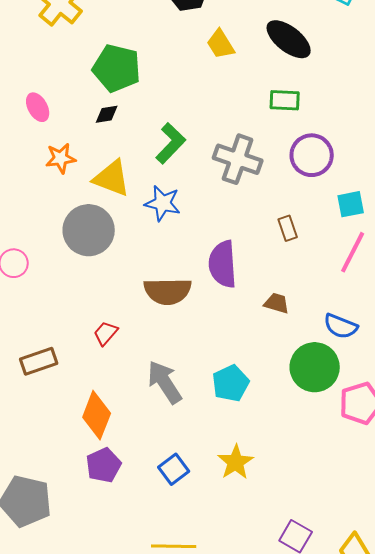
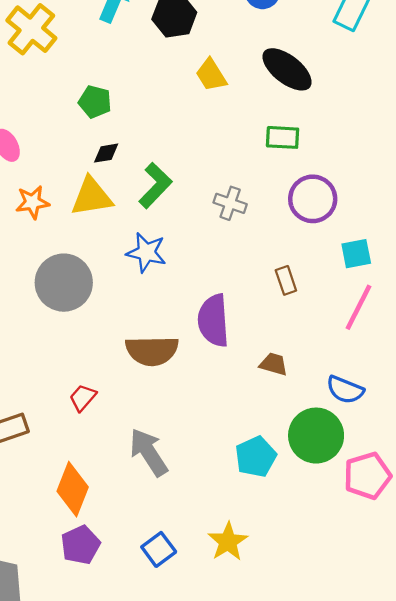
green pentagon: (117, 68) -> (95, 102), size x0.6
black diamond: (107, 114) -> (106, 153), moved
gray cross: (238, 159) -> (230, 203), size x0.6
yellow triangle: (112, 178) -> (92, 197), moved, turned -30
cyan pentagon: (231, 383) -> (256, 457), moved

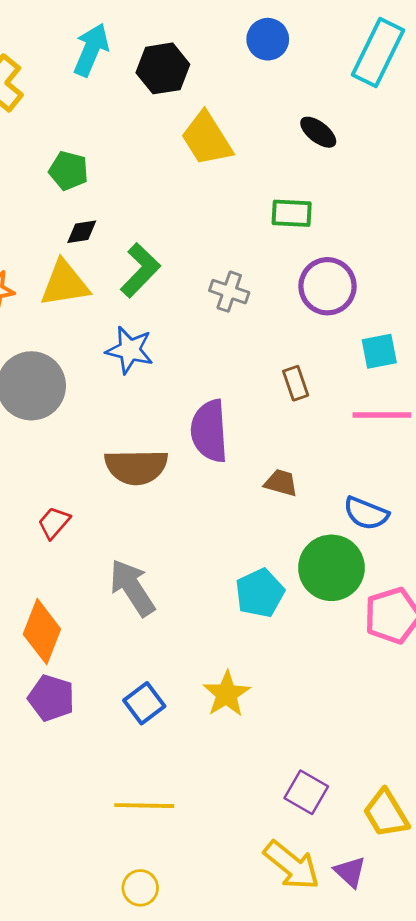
black ellipse: (287, 69) -> (318, 132), moved, size x0.6
yellow trapezoid: (211, 75) -> (207, 139), size x1.4
pink line: (358, 307) -> (382, 415), turned 63
purple pentagon: (81, 545) -> (51, 698), turned -30

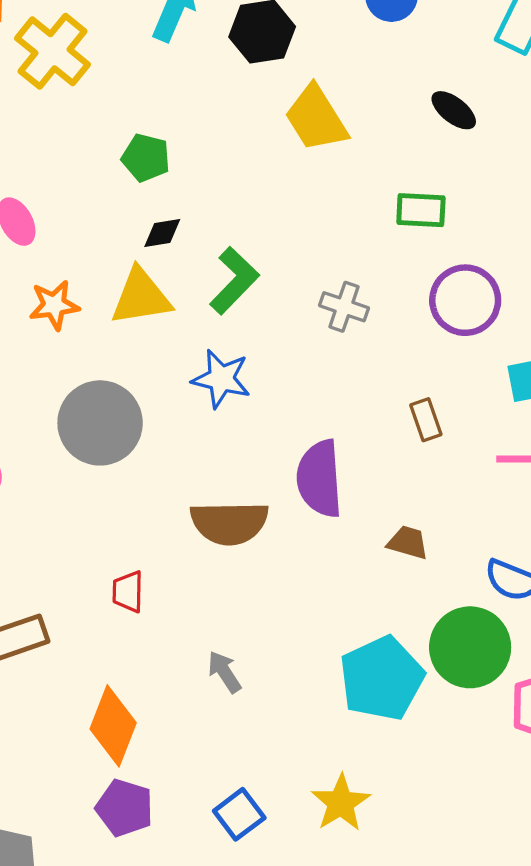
red trapezoid: (54, 523) -> (128, 592), turned -40
gray arrow: (132, 588) -> (224, 672), size x0.6
cyan pentagon: (260, 593) -> (382, 678), size x1.4

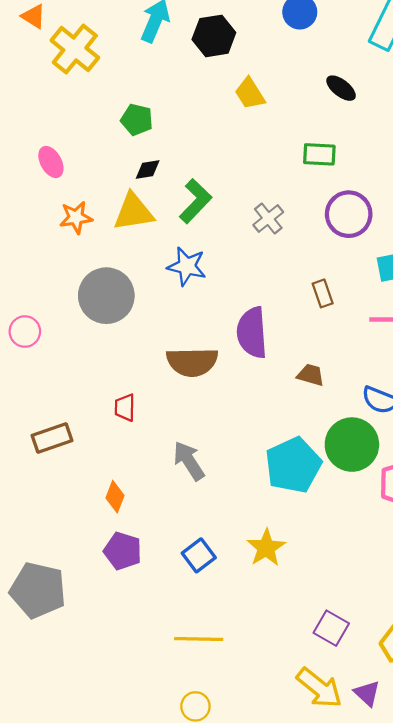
yellow trapezoid: (316, 118) -> (250, 94), size x0.7
gray cross: (344, 307) -> (268, 219), turned 32
gray arrow: (224, 672) -> (189, 461), size x1.4
orange diamond: (113, 726) -> (115, 497), size x0.6

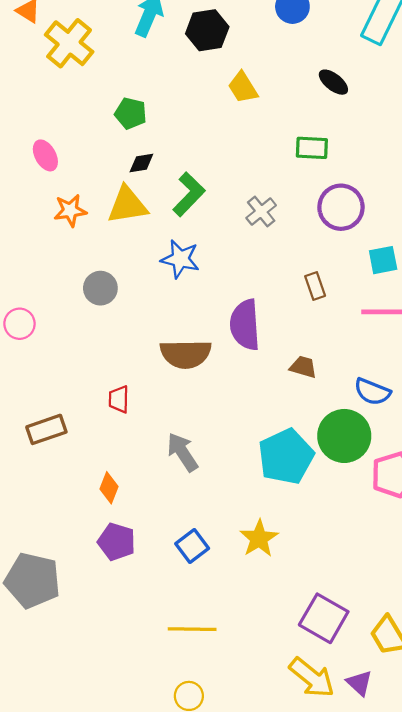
gray circle: (106, 296) -> (100, 288), size x0.6
purple square: (331, 628) -> (324, 618), size x1.4

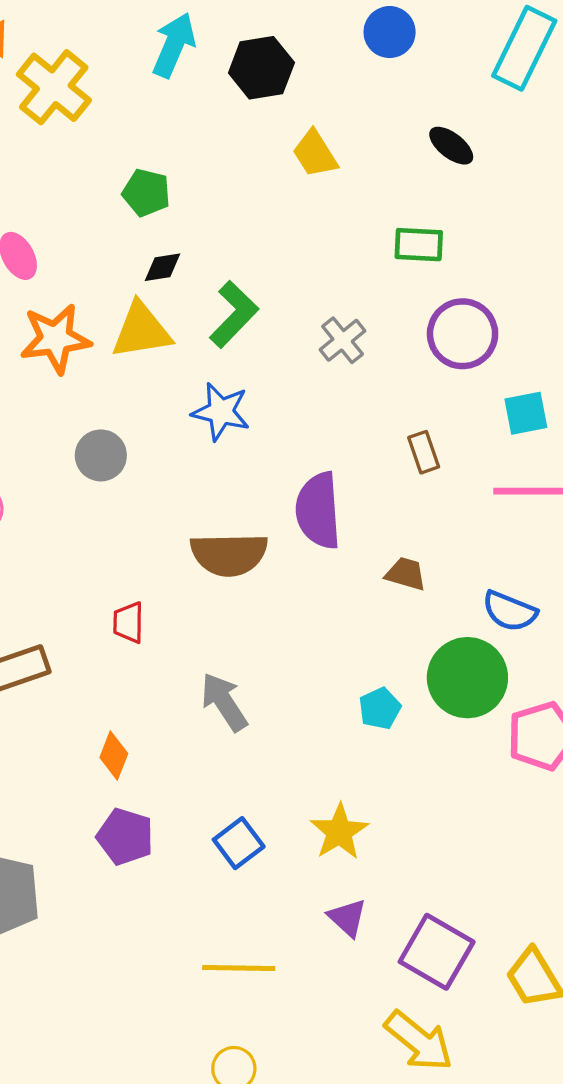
orange star: (70, 210) -> (55, 339), size x1.4
cyan pentagon: (286, 456) -> (380, 708), size x0.5
purple triangle: (359, 683) -> (347, 918), moved

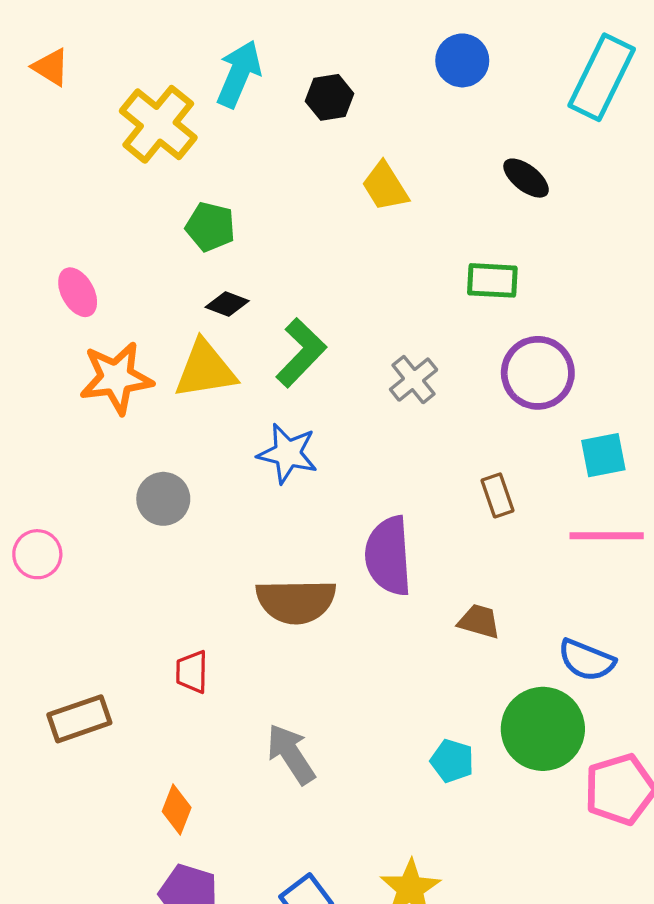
black hexagon: (261, 68) -> (330, 97), size x0.7
yellow cross: (54, 87) -> (158, 124), moved
black diamond: (162, 267) -> (227, 304), turned 30
cyan pentagon: (380, 708) -> (452, 761), turned -30

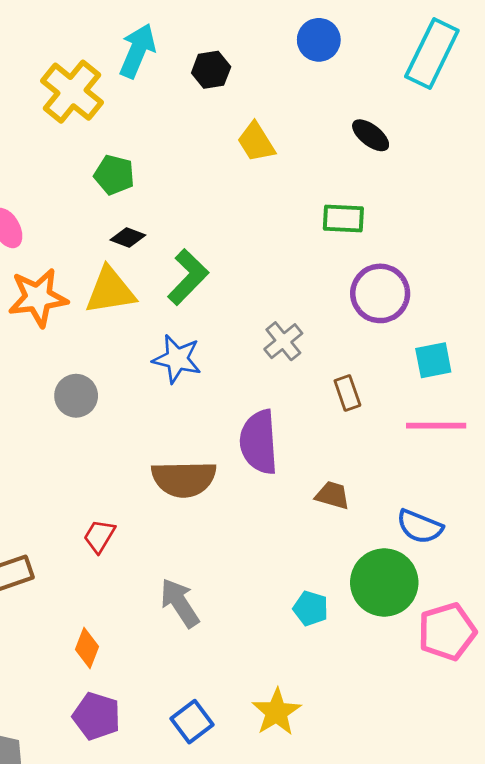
gray cross: (414, 380) -> (283, 341), moved
red trapezoid: (192, 672) -> (99, 536), turned 30

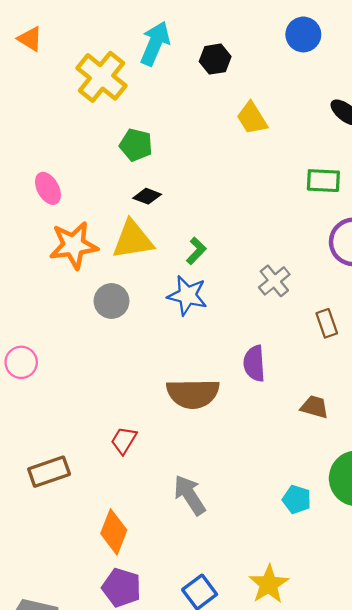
green L-shape: (188, 277) -> (196, 251), moved, size x0.6
gray circle: (76, 396) -> (112, 301), moved
purple semicircle: (259, 442) -> (254, 363), size x0.7
orange diamond: (87, 648) -> (114, 532), size x1.4

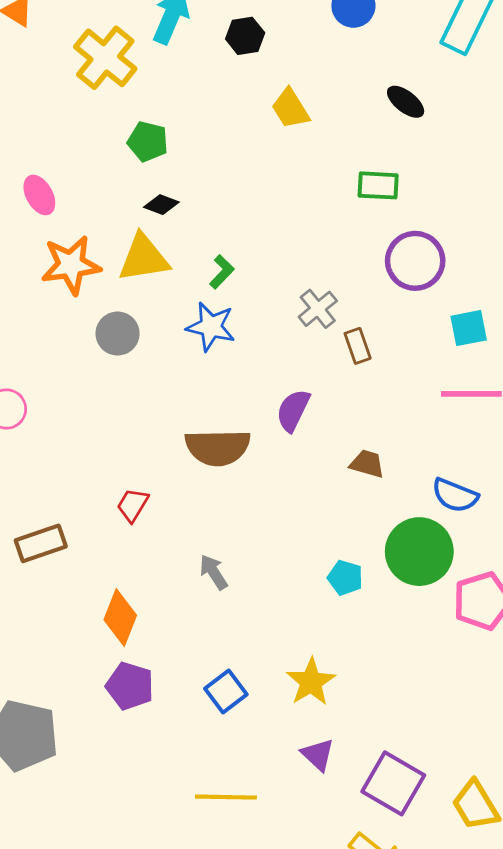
brown rectangle: (327, 323) -> (358, 346), moved
purple semicircle: (254, 363) -> (293, 410), turned 30
gray arrow: (190, 495) -> (214, 572), size x0.7

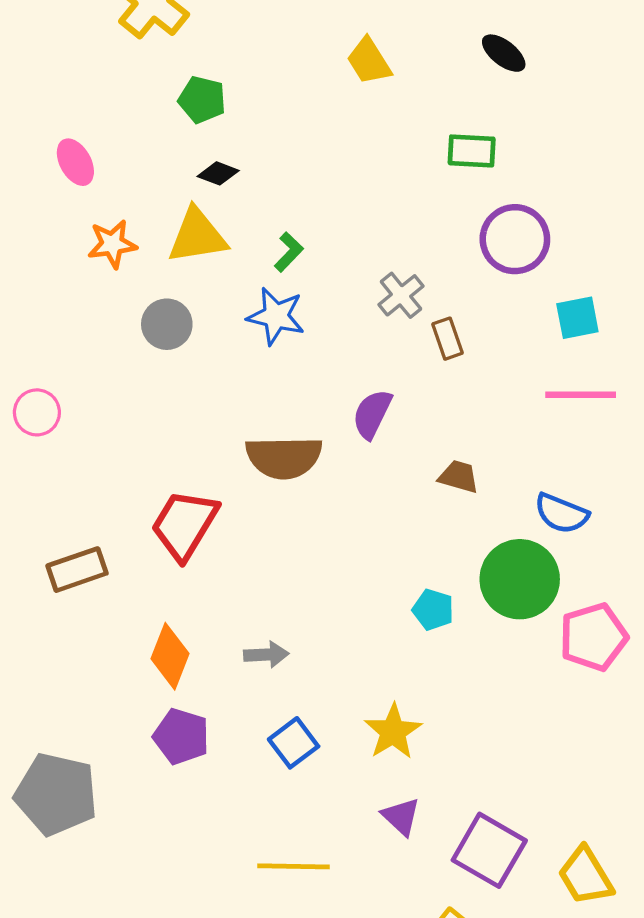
orange star: (71, 265) -> (112, 244), size x0.7
red trapezoid: (133, 505) -> (184, 525), size x1.8
gray arrow: (214, 572) -> (266, 655), moved, turned 120

